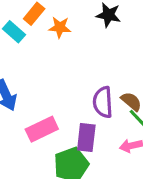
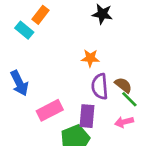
orange star: (60, 27) -> (90, 58), moved

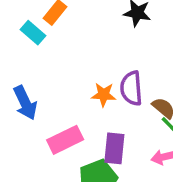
orange star: (90, 58) -> (104, 95), moved
purple semicircle: (100, 86) -> (131, 88), moved

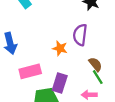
purple semicircle: (131, 88) -> (80, 35), moved

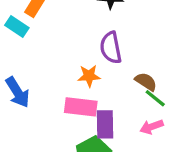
pink rectangle: (30, 71) -> (81, 107), moved, turned 40

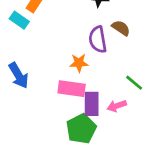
brown semicircle: (146, 82) -> (121, 28), moved
pink arrow: (151, 127) -> (117, 106), moved

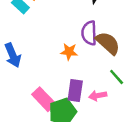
brown semicircle: (121, 28) -> (108, 43), moved, size x1.5
pink rectangle: (72, 89) -> (44, 99), moved, turned 30

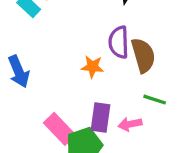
brown semicircle: (108, 43) -> (143, 55), turned 32
green line: (117, 77) -> (155, 100), turned -30

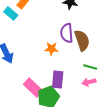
pink arrow: (130, 124) -> (89, 82), moved

